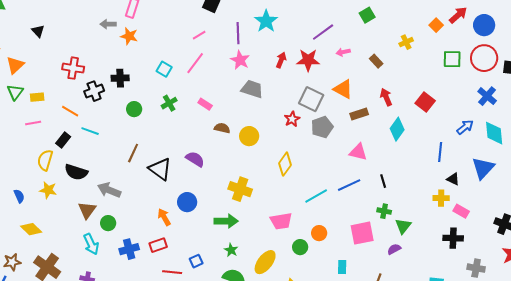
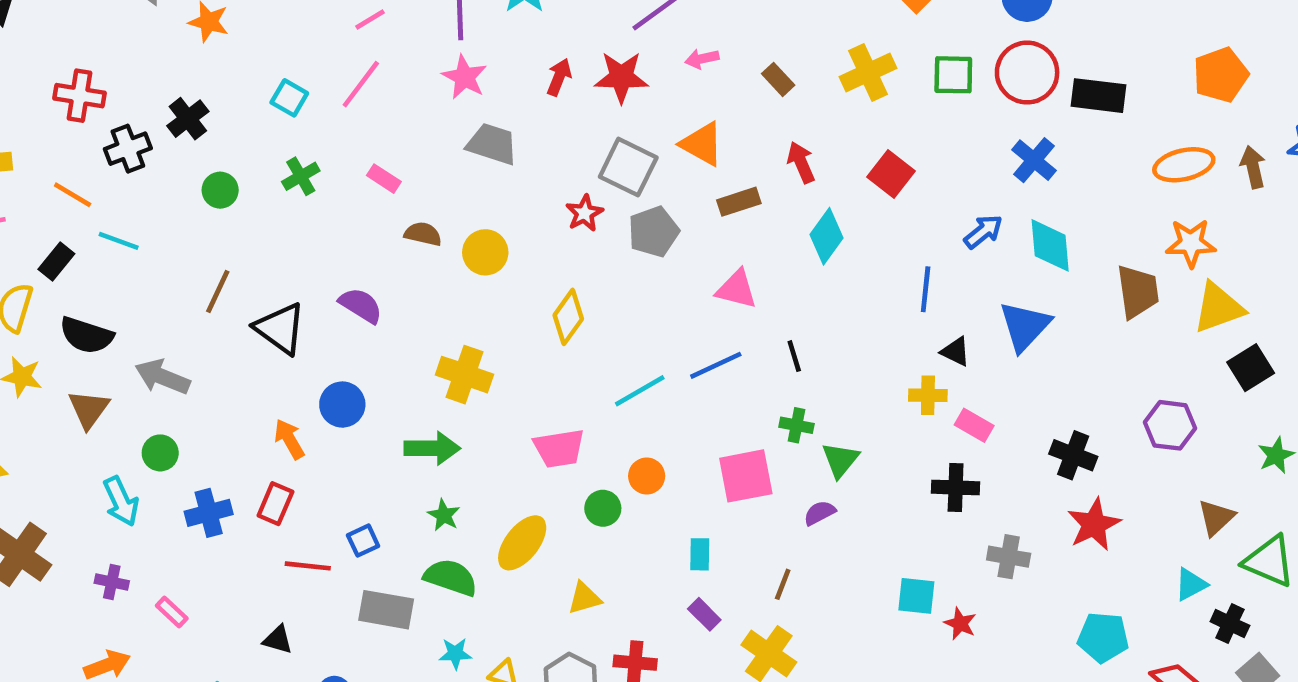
yellow cross: (406, 42) -> (868, 73), moved, size x1.6
black cross: (120, 78) -> (188, 119), turned -36
brown triangle: (87, 210) -> (89, 409), moved
red rectangle: (158, 245) -> (275, 504), turned -48

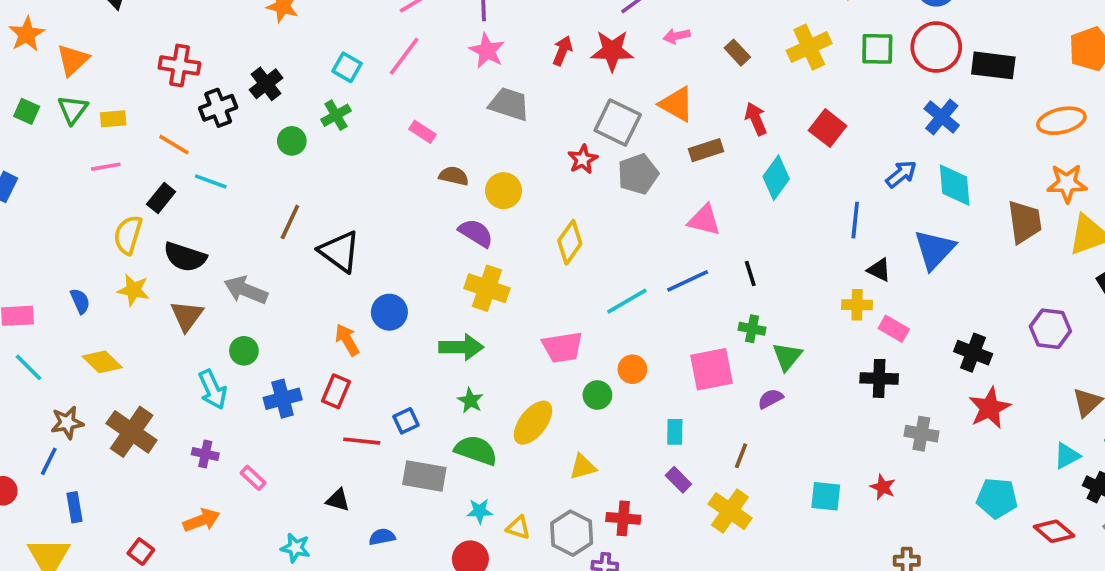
green cross: (301, 176) -> (336, 115), moved
purple semicircle: (361, 305) -> (476, 233), moved
cyan square: (916, 596) -> (826, 496), moved

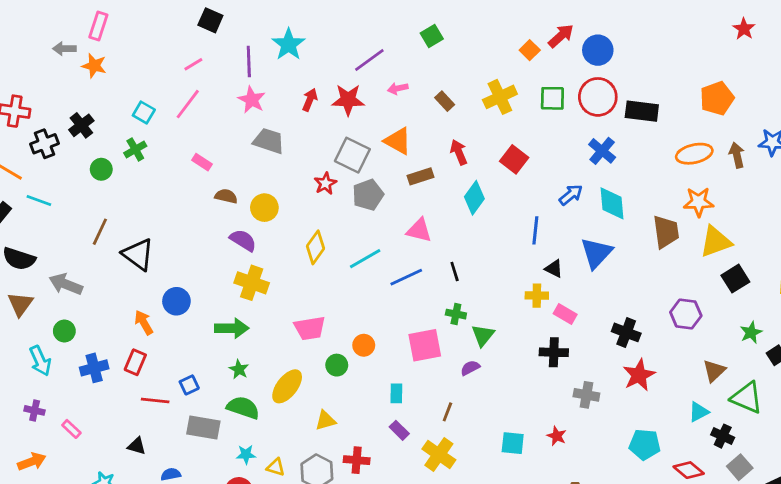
cyan line: (627, 301) -> (365, 259), moved

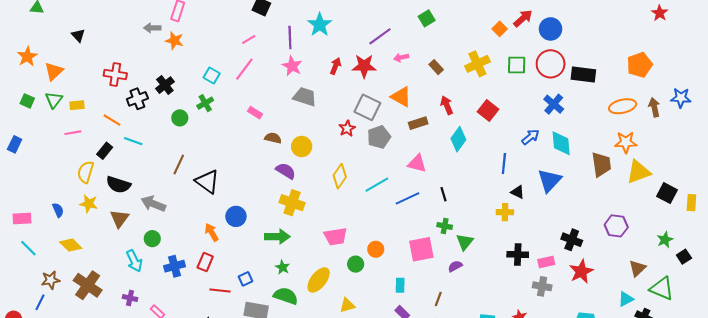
black square: (735, 279) -> (667, 193), moved, turned -30
pink rectangle: (565, 314) -> (546, 262), moved, turned -42

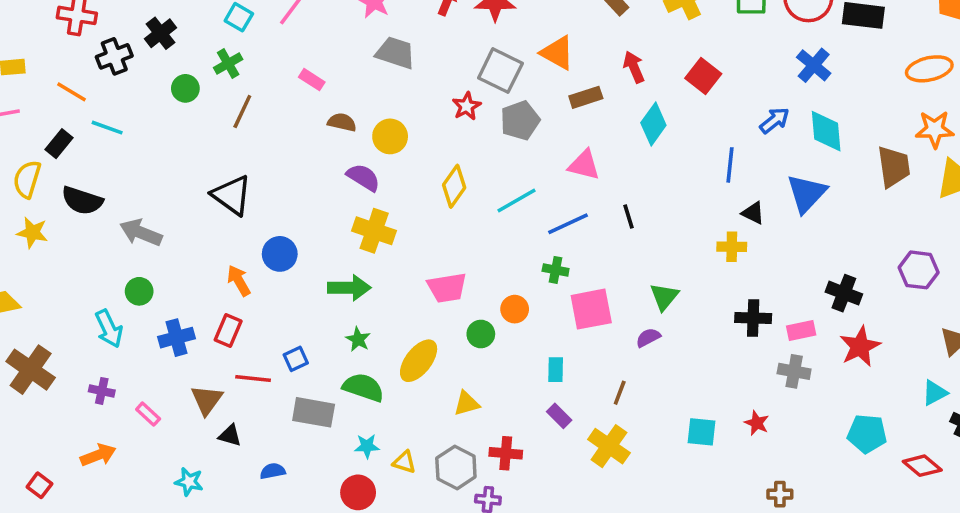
brown line: (179, 165) -> (242, 112), moved
brown triangle: (119, 219) -> (207, 400), moved
green cross: (445, 226) -> (556, 270), moved

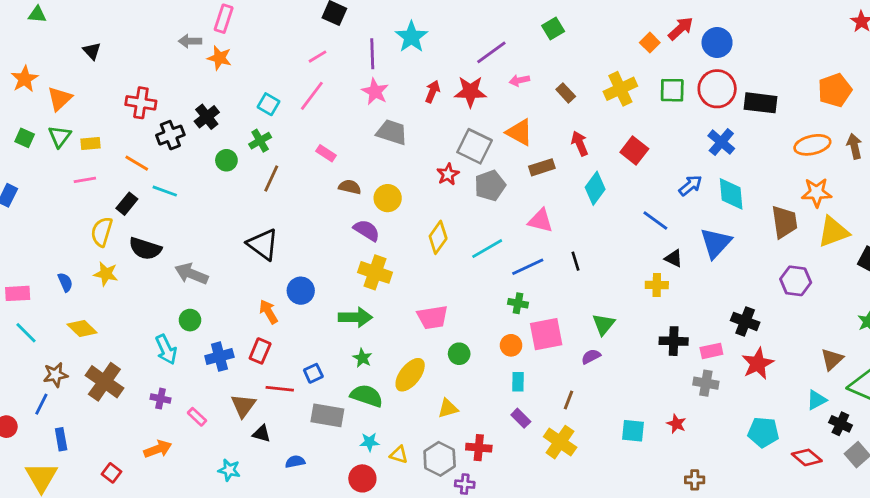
blue line: (730, 165) -> (655, 221), turned -60
purple hexagon: (919, 270) -> (796, 281), moved
orange circle: (515, 309) -> (511, 345), moved

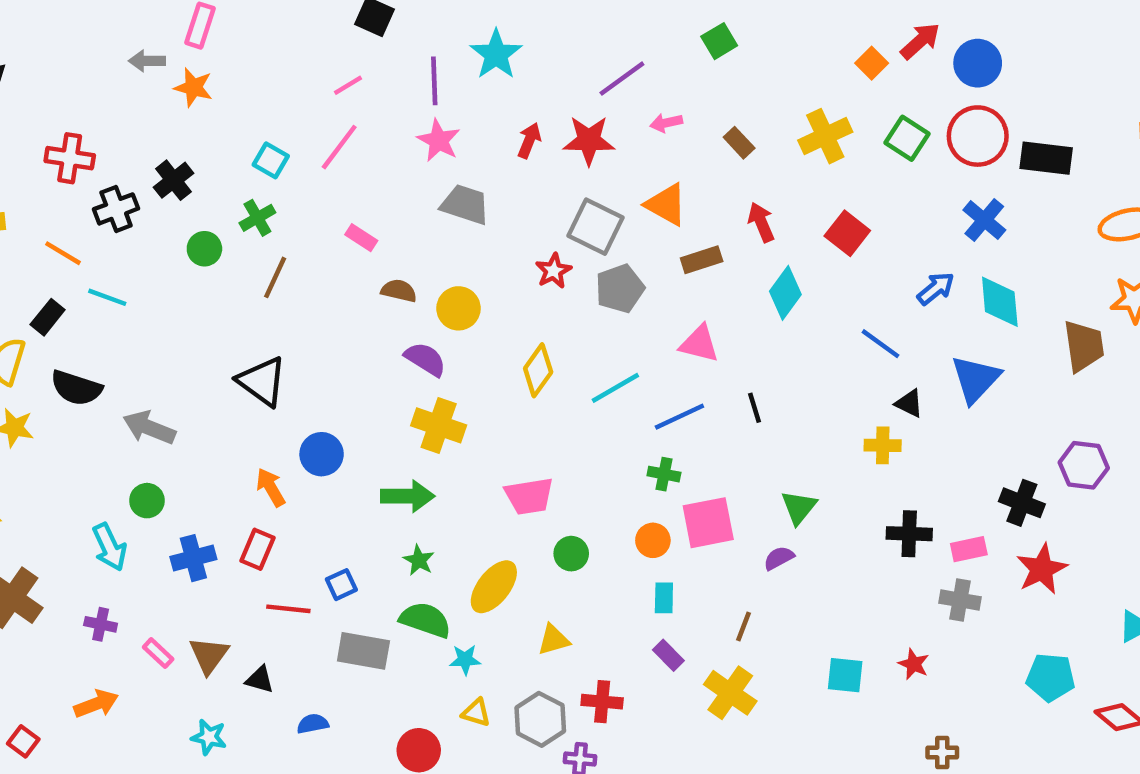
green square: (672, 90) -> (907, 138), turned 32
purple hexagon: (796, 281) -> (1084, 465), moved
brown triangle: (243, 406) -> (209, 655), moved
cyan star: (369, 442) -> (465, 660), moved

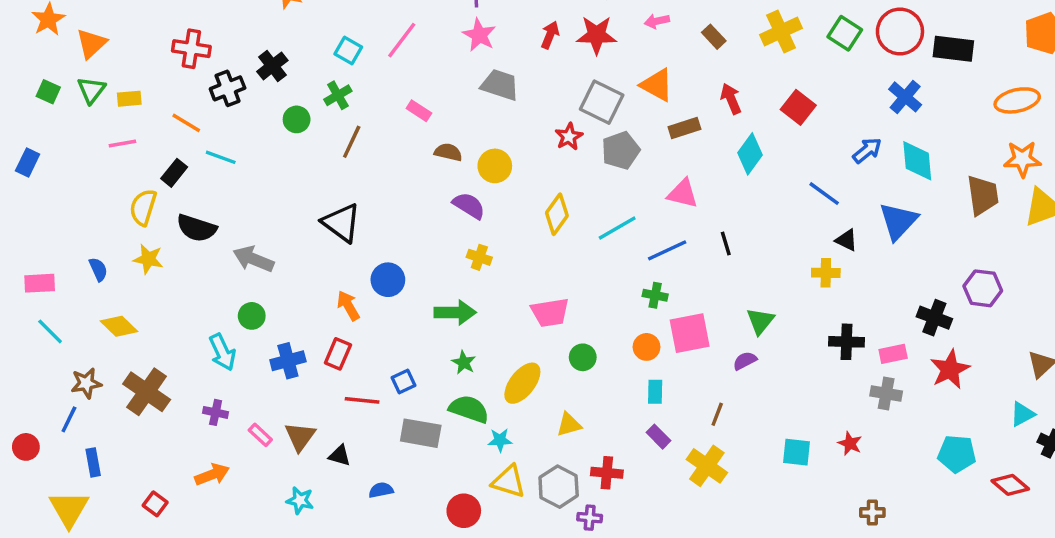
yellow cross: (439, 425) -> (479, 257), size x0.6
yellow triangle: (476, 713) -> (509, 481), size x1.5

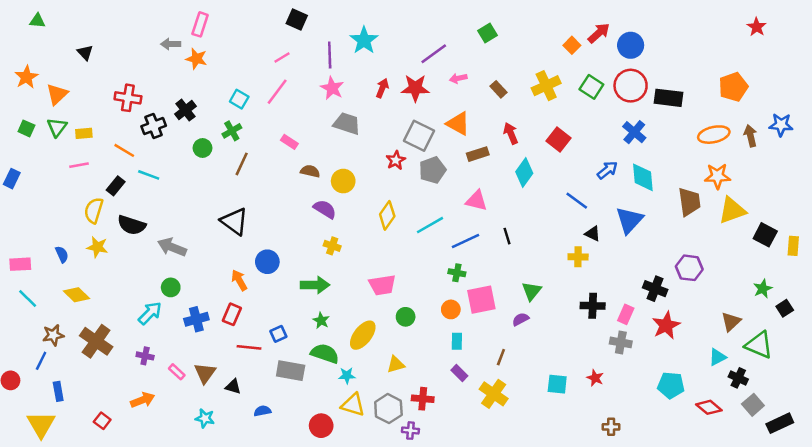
cyan arrow: (222, 352) -> (150, 313), turned -110
pink rectangle: (893, 354) -> (626, 314), turned -54

